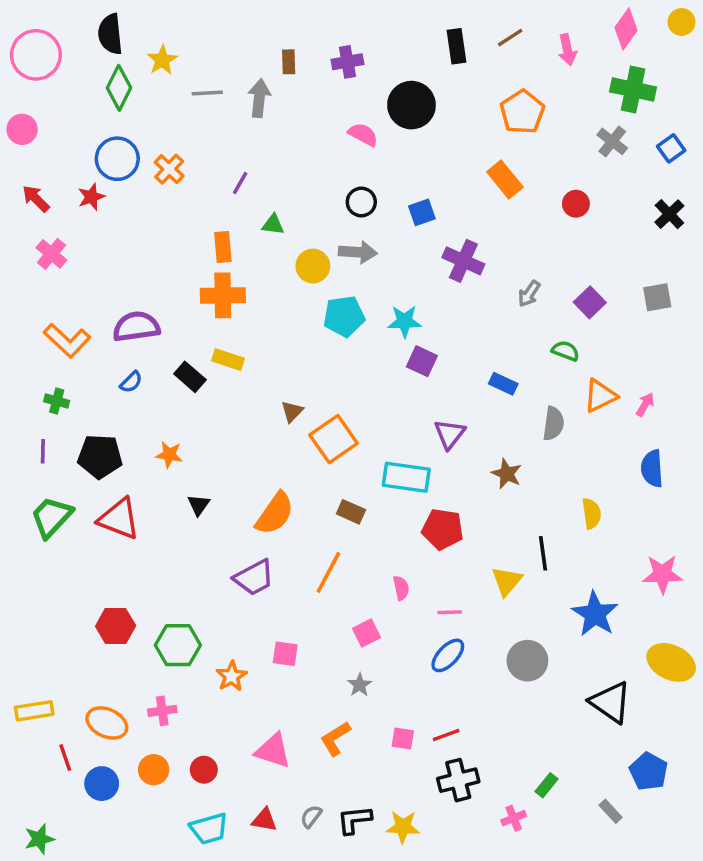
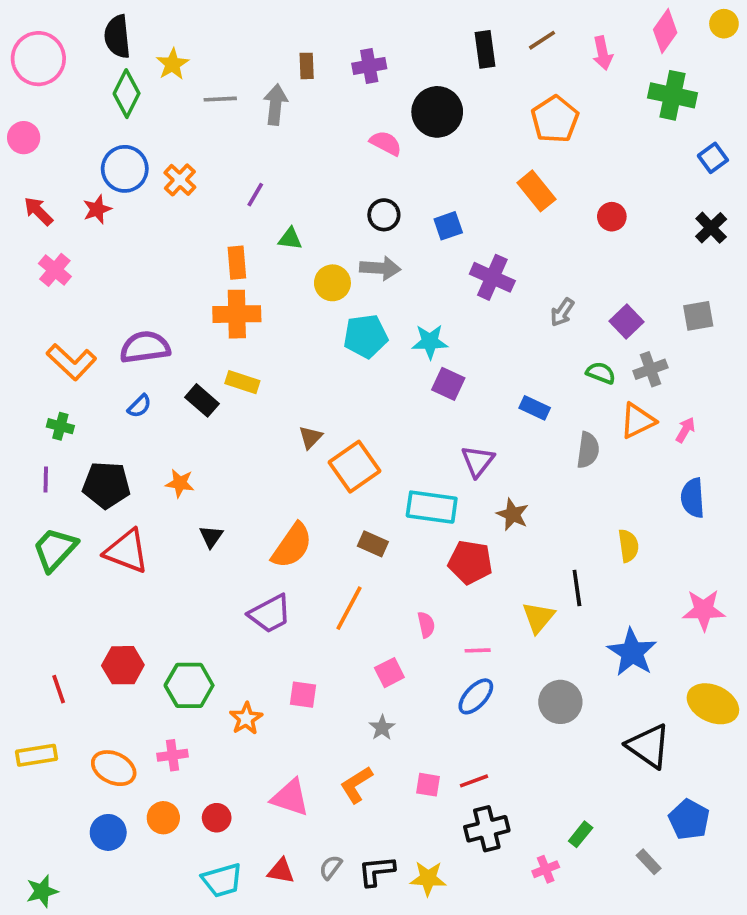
gray cross: (612, 141) -> (650, 369), moved, turned 32
brown star: (507, 474) -> (513, 514), moved
red line: (65, 758) -> (59, 689), moved

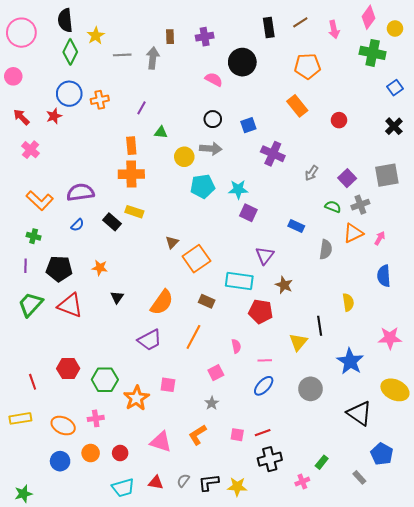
yellow circle: (724, 24) -> (395, 29), moved
orange pentagon: (555, 119) -> (307, 66), turned 30
orange cross: (180, 180) -> (100, 100), turned 36
gray square: (698, 316) -> (387, 175), size x1.4
orange star: (246, 718) -> (136, 398), size x1.4

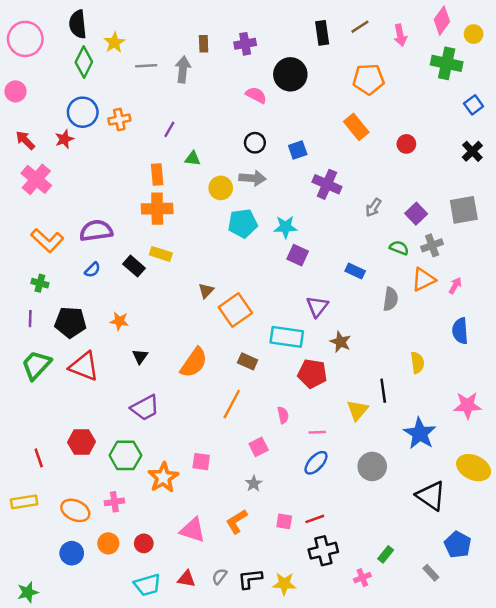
pink cross: (31, 150) -> (36, 179), size x1.4
purple trapezoid: (150, 340) -> (145, 408), moved

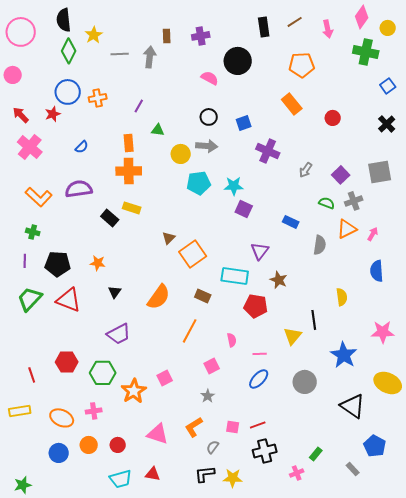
blue semicircle: (92, 270) -> (82, 147), moved
pink square: (201, 462) -> (165, 378), turned -35
gray semicircle: (219, 576) -> (213, 447), moved

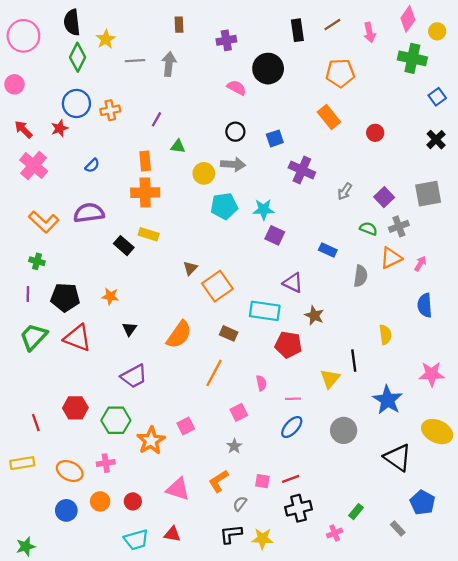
brown rectangle: (167, 36) -> (179, 25), moved
purple triangle: (260, 251) -> (293, 283), turned -42

